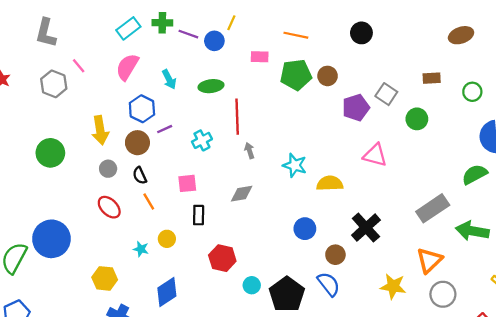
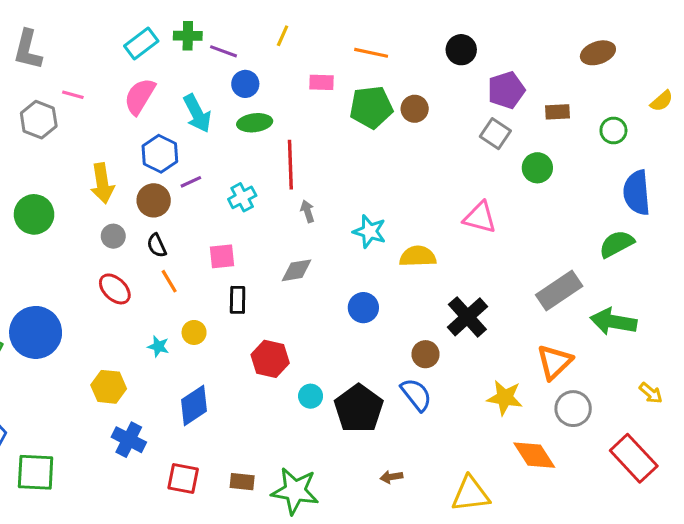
blue circle: (214, 41) -> (245, 84), moved
pink line: (79, 66) -> (73, 95), turned -35
cyan arrow: (169, 79) -> (197, 113), size x1.4
purple pentagon: (356, 108) -> (506, 90), moved
blue circle: (305, 229) -> (363, 308), moved

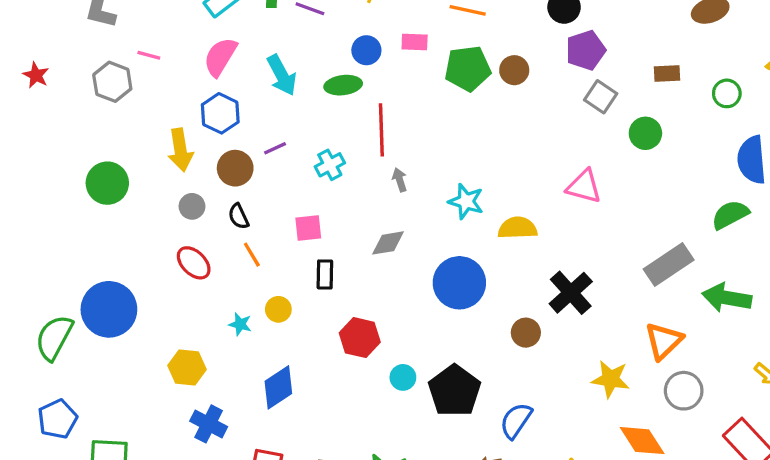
blue circle: (245, 84) -> (366, 50), moved
purple pentagon: (506, 90) -> (586, 50), moved
blue hexagon: (160, 154) -> (220, 113), moved
blue circle: (363, 308) -> (459, 283), size x1.6
blue semicircle: (416, 395) -> (516, 421), moved, turned -108

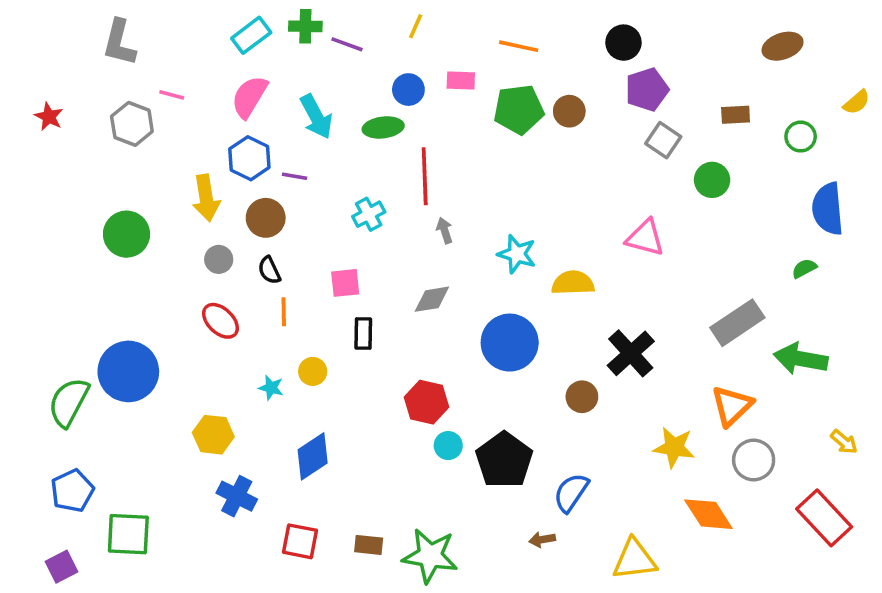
purple line: (275, 148) -> (295, 176), moved, turned 35
green semicircle: (730, 215) -> (804, 268), size x0.6
orange line: (252, 255) -> (284, 312), turned 30
red hexagon: (360, 338) -> (427, 402), moved

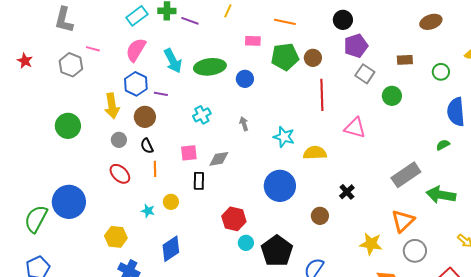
blue circle: (408, 90) -> (245, 79), moved
green ellipse: (383, 127) -> (210, 67), size x1.4
red line: (425, 176) -> (322, 95), moved
gray diamond: (432, 299) -> (219, 159), moved
black cross: (631, 353) -> (347, 192), size x0.6

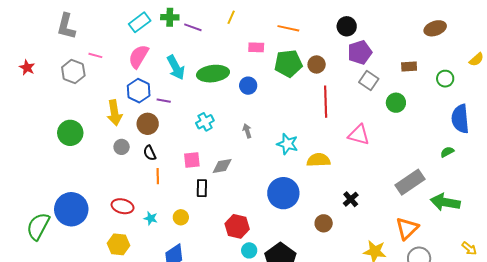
red ellipse: (120, 174) -> (123, 206), moved, turned -30
yellow circle: (171, 202) -> (181, 217), moved

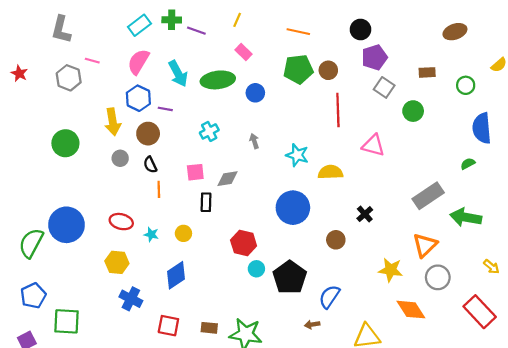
pink rectangle: (256, 47) -> (244, 52), moved, turned 42

